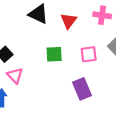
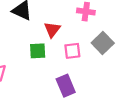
red triangle: (69, 21) -> (52, 30), moved

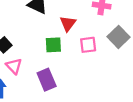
purple rectangle: (66, 86) -> (47, 80), moved

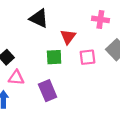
pink triangle: (14, 66) -> (16, 78), turned -42

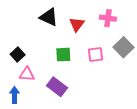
red triangle: (68, 37) -> (77, 24), moved
purple rectangle: (48, 91) -> (57, 87), turned -30

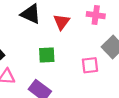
pink square: (95, 55) -> (90, 65), moved

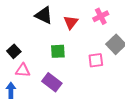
pink cross: (96, 15) -> (101, 16), turned -35

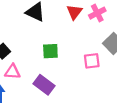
red triangle: (71, 22) -> (74, 12), moved

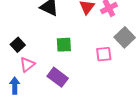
pink triangle: (12, 72) -> (27, 65), turned -42

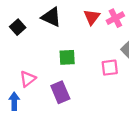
black square: (18, 45) -> (18, 27), moved
purple rectangle: (58, 77) -> (60, 92), turned 30

